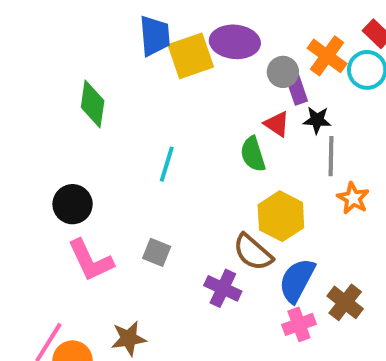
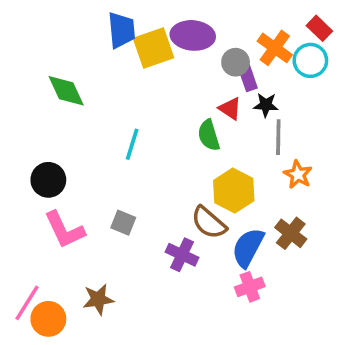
green diamond: (93, 104) -> (66, 91), turned -33
brown cross: (345, 302) -> (291, 233), moved

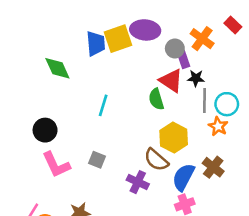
blue trapezoid: (121, 30) -> (96, 44), moved
cyan circle: (310, 60) -> (227, 104), moved
red triangle: (230, 109) -> (171, 81), size x1.5

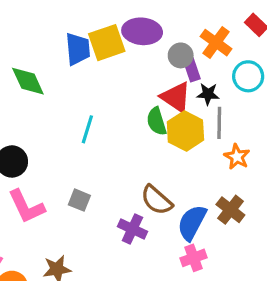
cyan circle: (227, 104) -> (248, 76), moved
yellow hexagon: (174, 138) -> (185, 131), moved

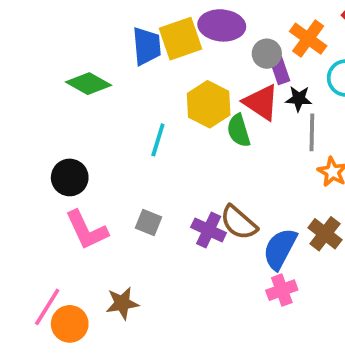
green diamond: (28, 81) -> (88, 84), turned -36
yellow hexagon: (185, 131) -> (209, 104), moved
purple cross: (132, 229) -> (209, 230), moved

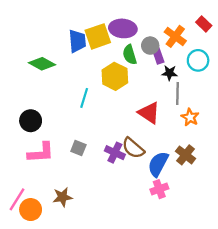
red triangle: (261, 102) -> (149, 113), moved
green semicircle: (239, 131) -> (130, 55), moved
pink L-shape: (87, 230) -> (41, 153), turned -68

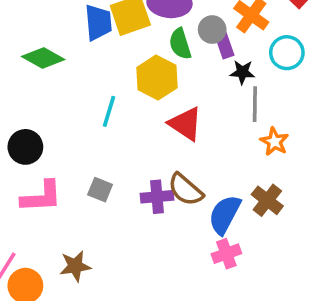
red triangle: (149, 113) -> (185, 124), moved
purple cross: (115, 153) -> (157, 197), turned -30

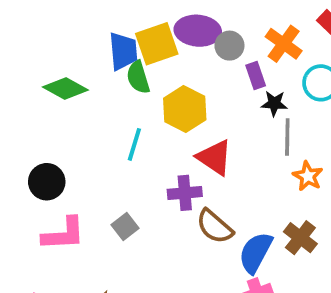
gray circle: (212, 30) -> (229, 46), moved
green semicircle: (180, 44) -> (138, 77), moved
gray square: (100, 190) -> (125, 226), turned 30
purple cross: (157, 197) -> (185, 193), moved

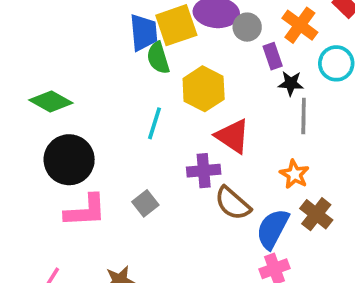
green diamond: (65, 88) -> (51, 102), moved
orange star: (308, 176) -> (294, 174), moved
black circle: (47, 182) -> (69, 160), size x1.4

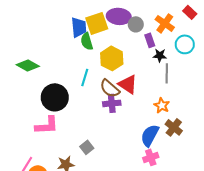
black circle: (69, 160) -> (55, 97), moved
gray square: (145, 203) -> (87, 147), moved
brown semicircle: (233, 203) -> (110, 88), moved

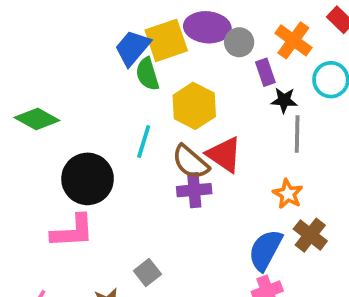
blue trapezoid: (79, 27) -> (132, 48), turned -135

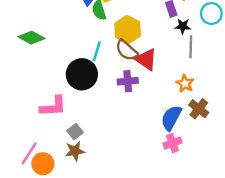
brown semicircle: (190, 162) -> (127, 50), moved
black circle: (88, 179) -> (82, 74), moved
gray square: (147, 272) -> (75, 132), moved

